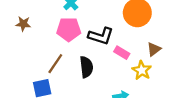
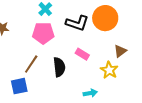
black L-shape: (101, 36) -> (77, 23), moved
pink rectangle: (122, 53) -> (82, 54), moved

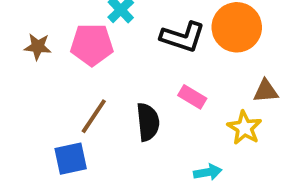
pink pentagon: (43, 33) -> (92, 45), moved
brown triangle: (120, 51) -> (266, 91), turned 32

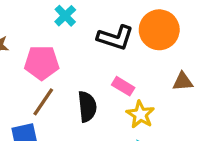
pink pentagon: (92, 45) -> (42, 63), moved
yellow star: (244, 128) -> (140, 114), moved

